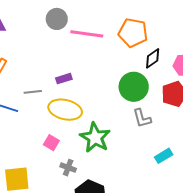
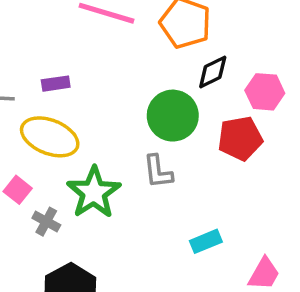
gray L-shape: (142, 118) -> (158, 172), moved
gray cross: (68, 168) -> (46, 222), moved

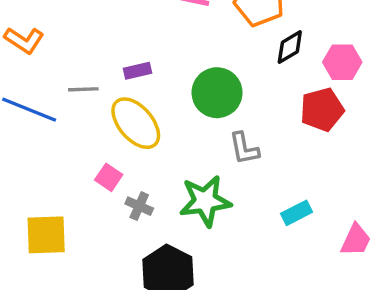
green circle: (173, 116) -> (217, 93), moved
yellow ellipse: (50, 137) -> (136, 123), turned 32
green star: (94, 192) -> (205, 201), moved, turned 30

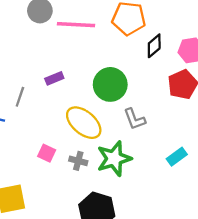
gray line: (83, 89) -> (20, 97), turned -60
yellow ellipse: (136, 123) -> (84, 123), moved
gray cross: (139, 206) -> (78, 161), moved

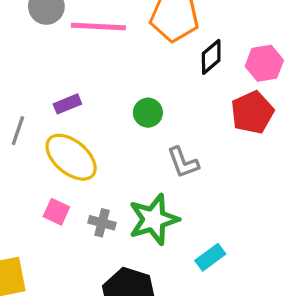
green circle: (110, 84) -> (148, 113), size x0.6
yellow ellipse: (84, 123) -> (71, 157), moved
cyan rectangle: (177, 157) -> (210, 257), moved

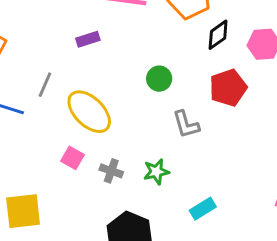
purple rectangle: (67, 104) -> (88, 39), moved
red pentagon: (252, 112) -> (228, 88), moved
green star: (154, 219) -> (156, 172), size x0.6

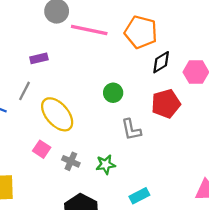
purple rectangle: (88, 39) -> (39, 58), moved

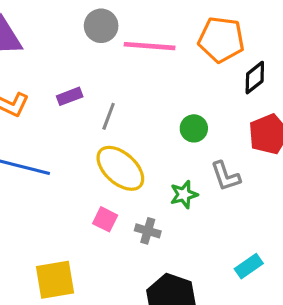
purple rectangle: (39, 58) -> (70, 96), moved
gray line: (25, 91) -> (109, 116), moved
green star: (106, 165) -> (184, 194), moved

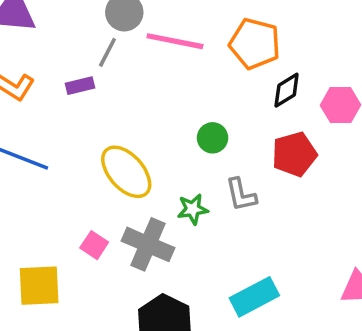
gray line: (109, 116) -> (107, 52), moved
pink square: (105, 219) -> (94, 245), moved
gray cross: (148, 231) -> (148, 244), size x1.8
cyan rectangle: (249, 266) -> (254, 297), size x1.5

